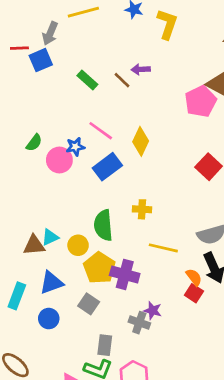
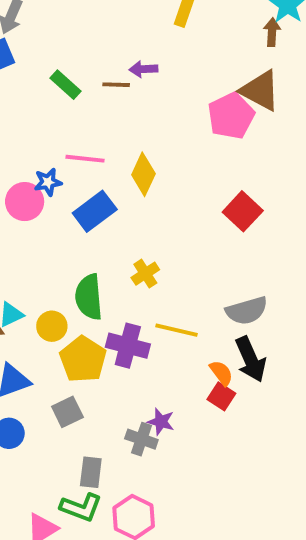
brown line: (122, 80) -> (116, 85), turned -42
pink line: (101, 131) -> (85, 159), turned -30
yellow cross: (142, 209) -> (145, 274), turned -36
purple cross: (125, 275) -> (128, 346), moved
gray square: (89, 304) -> (67, 412), turned 30

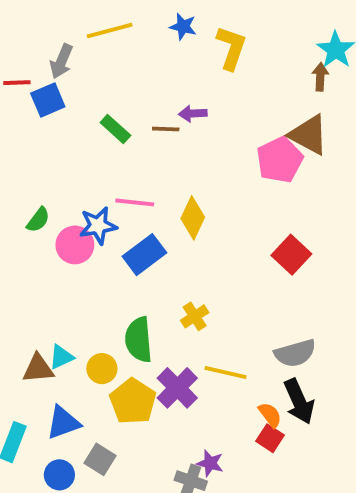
blue star: (48, 182) -> (98, 226), size x1.4
purple cross: (128, 346) -> (177, 388), turned 30
gray square: (67, 412) -> (100, 459), moved, turned -32

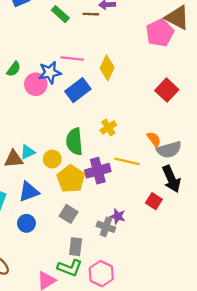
purple cross: (177, 388) -> (98, 171), turned 30
orange semicircle: (270, 415) -> (154, 139), moved
gray square: (100, 459) -> (69, 214), moved

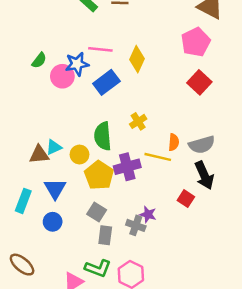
pink pentagon: (160, 33) -> (196, 42), moved
orange semicircle: (154, 139) -> (174, 142), moved, turned 42
blue triangle: (29, 192) -> (55, 189), turned -40
gray rectangle: (76, 247) -> (105, 235), moved

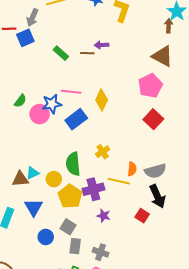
purple star: (148, 214) -> (104, 216), moved
blue circle: (53, 222) -> (46, 237), moved
gray cross: (136, 225) -> (101, 252), moved

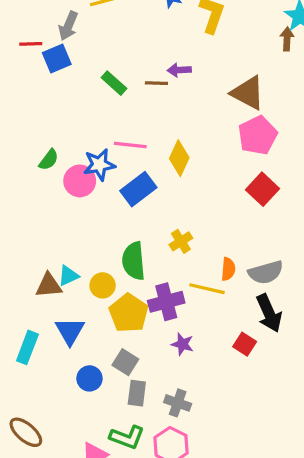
brown triangle: (163, 56) -> (248, 93), moved

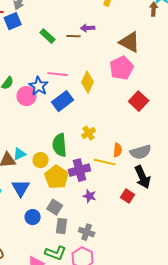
pink pentagon: (258, 135) -> (122, 68), moved
blue star: (99, 165) -> (39, 86), turned -30

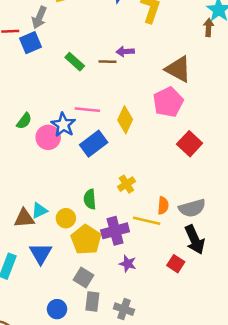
green semicircle: (60, 145) -> (90, 199), size x0.7
blue circle: (33, 217) -> (57, 309), moved

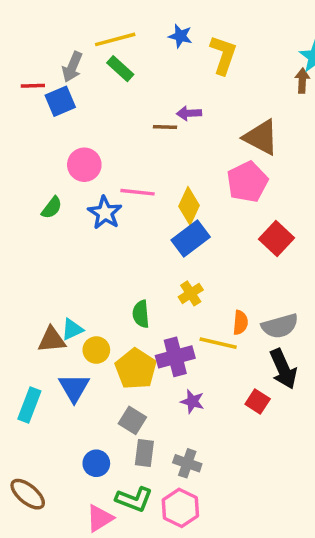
green rectangle: (75, 62) -> (120, 69), moved
pink circle: (48, 137) -> (84, 165), moved
blue rectangle: (94, 144) -> (191, 238), moved
yellow circle: (66, 218) -> (96, 350), moved

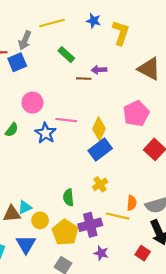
green rectangle: (120, 69) -> (66, 55), moved
brown triangle: (261, 137) -> (149, 69), moved

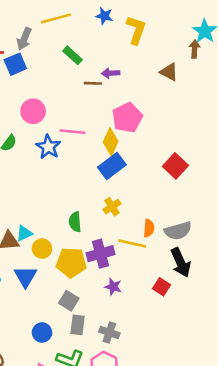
brown triangle: (149, 69) -> (169, 72), size x0.7
pink pentagon: (136, 113) -> (127, 118), moved
yellow pentagon: (65, 232) -> (71, 263), turned -30

